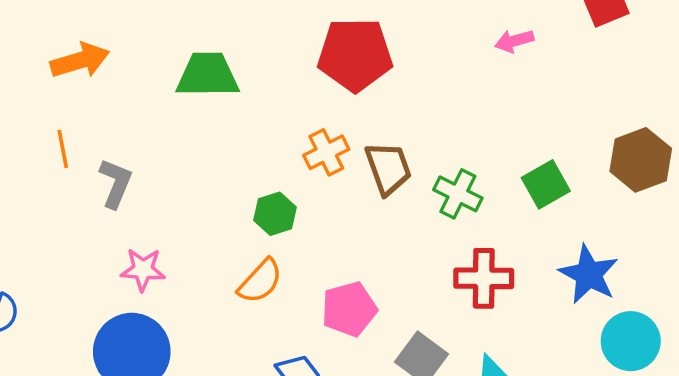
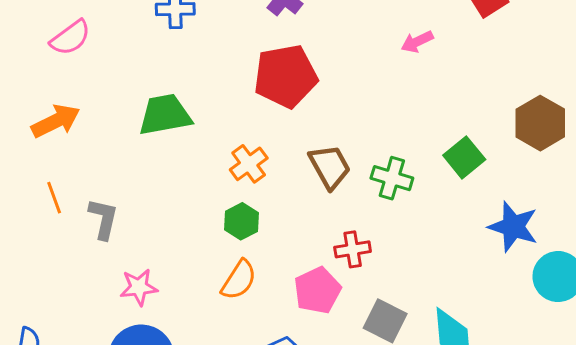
orange cross: (326, 152) -> (249, 164), moved
red cross: (484, 278) -> (353, 249), moved, size x0.7

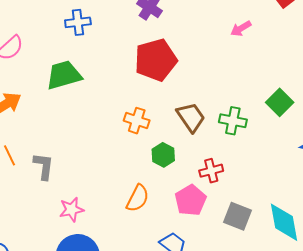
green trapezoid: (165, 115) -> (64, 75), moved
orange cross: (249, 164) -> (137, 121), turned -30
green hexagon: (241, 221) -> (163, 155), moved

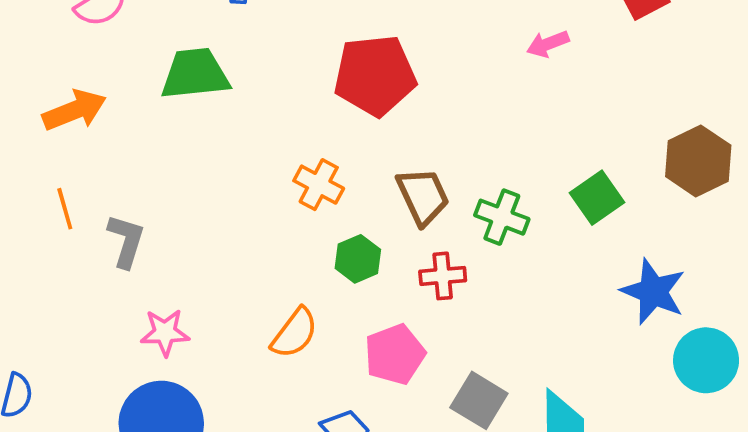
red cross: (211, 171) -> (443, 276), moved

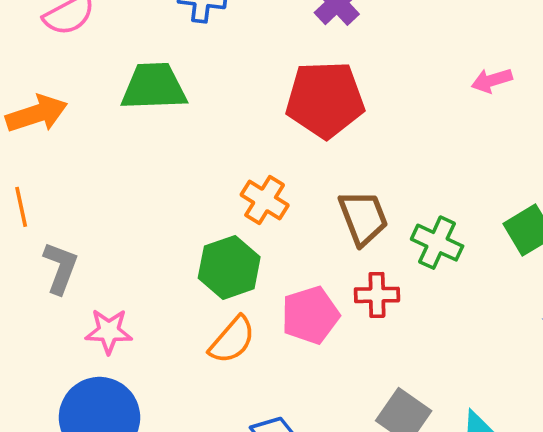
gray L-shape: (126, 241) -> (60, 268), moved
green hexagon: (358, 259) -> (229, 267), moved, size x1.4
pink pentagon: (395, 354) -> (310, 315), moved

